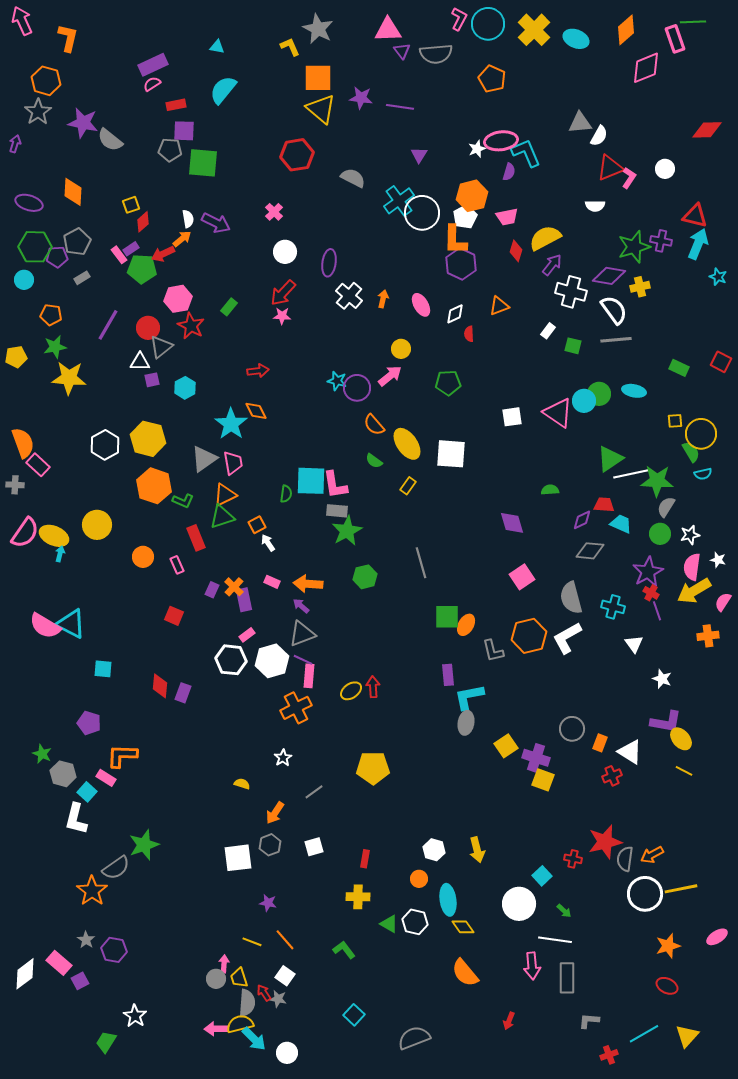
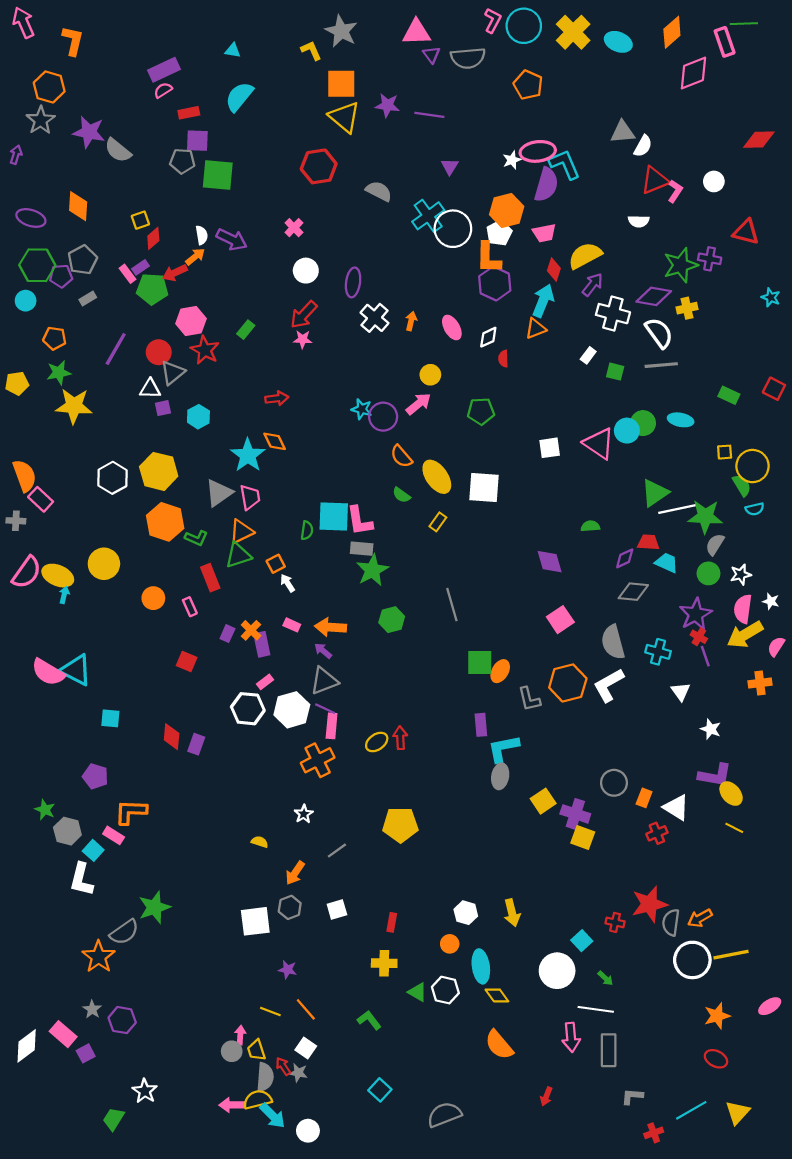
purple semicircle: (509, 172) -> (546, 185), size x1.8
cyan arrow: (698, 244) -> (543, 301), moved

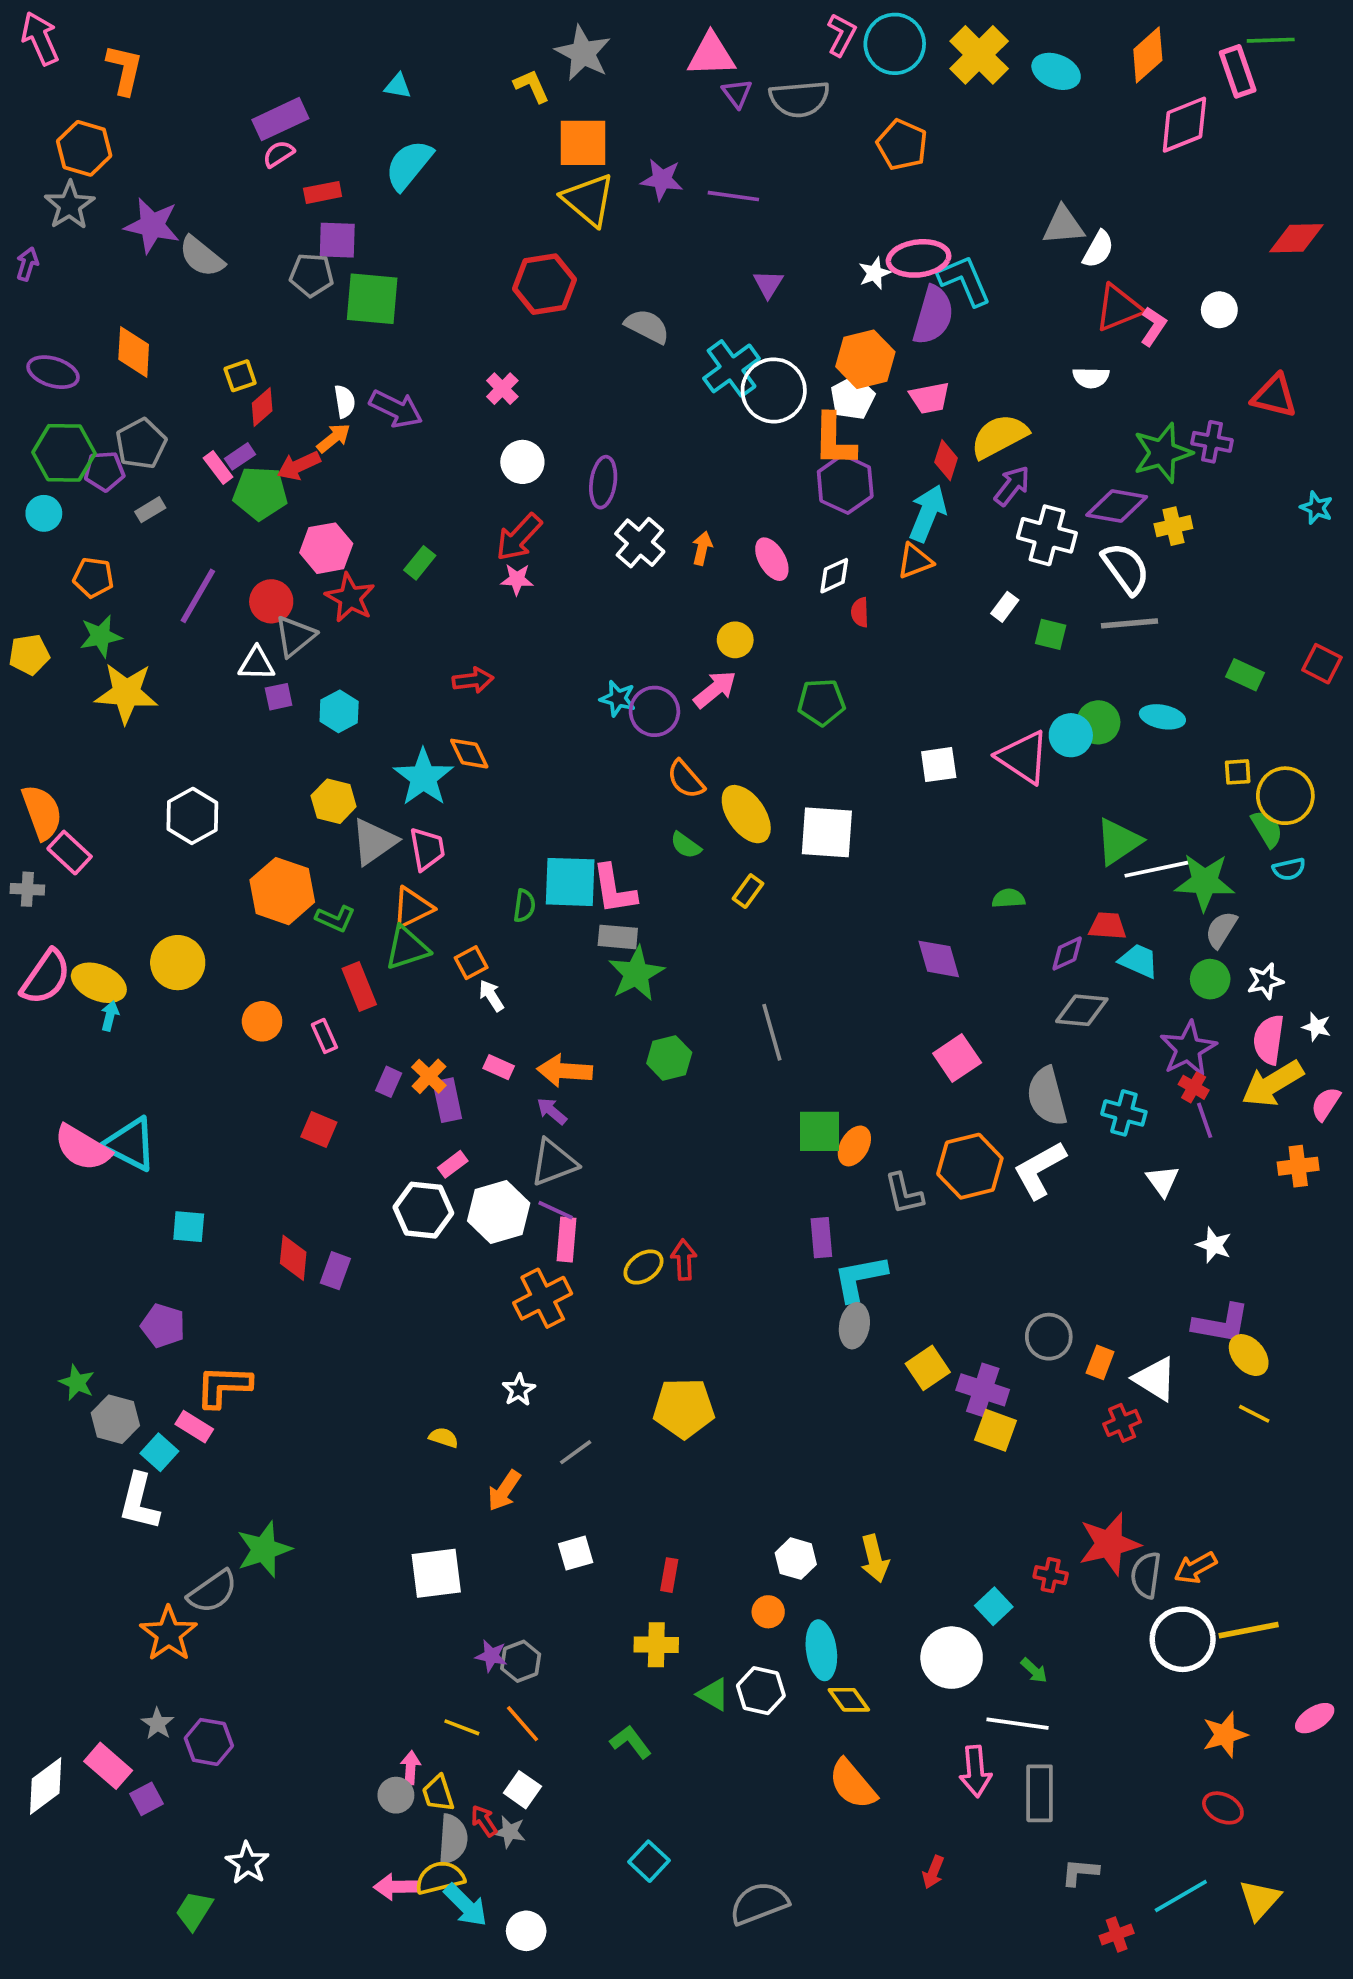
yellow hexagon: (159, 471) -> (334, 801), moved, size x0.7
gray hexagon: (290, 907) -> (521, 1661), moved

